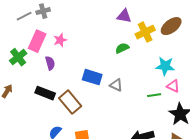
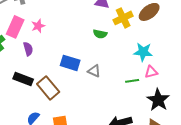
green semicircle: (122, 48) -> (100, 34), turned -144
pink triangle: (173, 86) -> (151, 72), turned -40

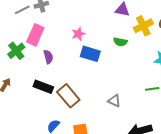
pink star: (38, 26) -> (78, 34), moved
blue rectangle: (70, 63) -> (90, 54), moved
gray triangle: (94, 71) -> (114, 101), moved

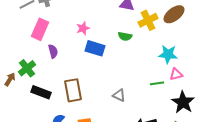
green cross: (16, 51) -> (27, 68), moved
black rectangle: (43, 87) -> (41, 92), moved
brown rectangle: (68, 96) -> (73, 90), turned 30

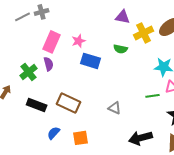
pink rectangle: (40, 29) -> (52, 42), moved
green cross: (27, 68) -> (29, 72), moved
brown rectangle: (73, 90) -> (69, 103), turned -55

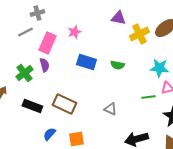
gray line: (23, 17) -> (25, 32), moved
pink star: (79, 41) -> (74, 32), moved
green semicircle: (121, 49) -> (117, 65), moved

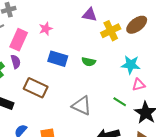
green line: (148, 97) -> (120, 102), moved, turned 40
brown rectangle: (64, 104) -> (36, 88), moved
gray triangle: (110, 109) -> (82, 106), size x1.5

